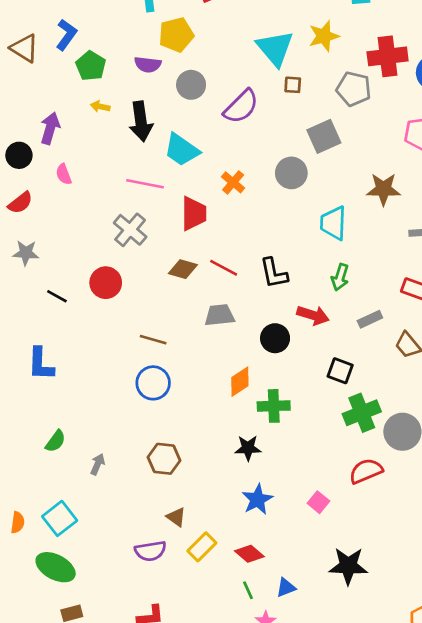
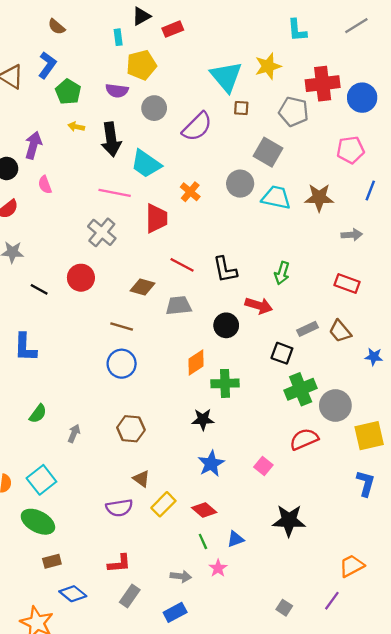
gray square: (324, 136) -> (268, 152), turned -36
cyan trapezoid: (333, 223) -> (276, 198), moved, turned 100
brown diamond: (183, 269) -> (143, 287), moved
gray rectangle: (370, 319) -> (308, 329), moved

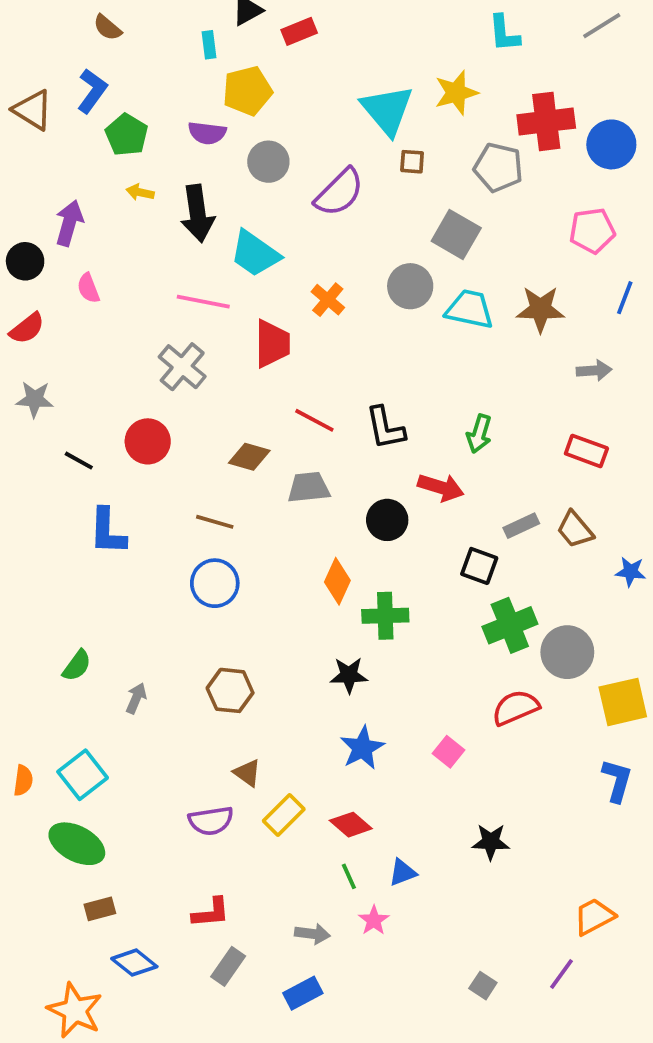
blue L-shape: (25, 347) -> (107, 531), moved
orange diamond: (196, 363) -> (337, 581), turned -32
black star: (289, 521) -> (491, 842), size x0.7

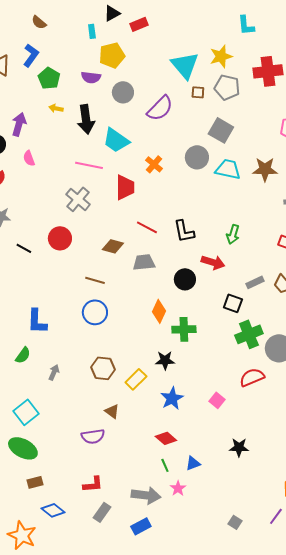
gray pentagon: (498, 167) -> (227, 87), moved
blue L-shape: (107, 531) -> (37, 321), moved
yellow rectangle: (284, 815) -> (136, 379), moved
gray arrow: (312, 934) -> (146, 495), size x1.6

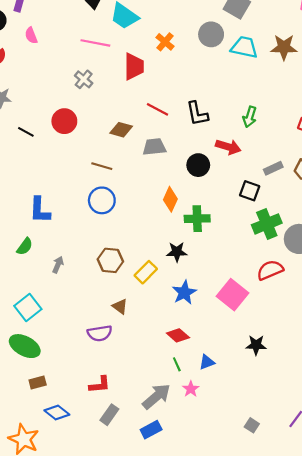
gray cross: (78, 199) -> (84, 79), size x0.7
pink square: (217, 400) -> (233, 295), size x1.8
gray arrow: (146, 495) -> (156, 396), turned -48

